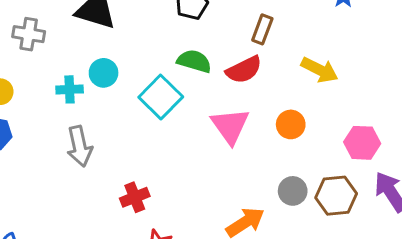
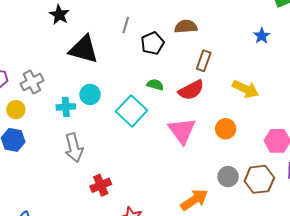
gray cross: (29, 34) -> (32, 82), moved, turned -35
green semicircle: (194, 61) -> (155, 85), size x0.7
red cross: (135, 197) -> (101, 185), moved

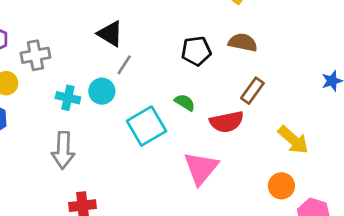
gray line: (126, 25) -> (124, 65), moved
black triangle: (84, 49) -> (110, 34), size x0.7
orange circle: (226, 129) -> (281, 186), moved

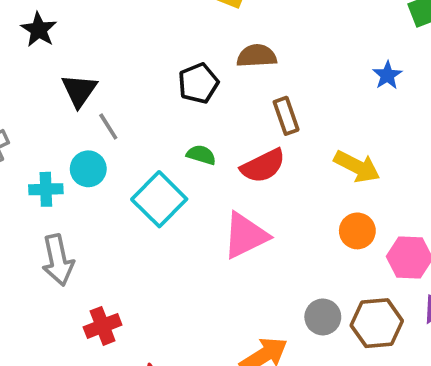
black triangle: (110, 34) -> (79, 90), turned 48
gray line: (124, 65) -> (108, 126), turned -50
brown rectangle: (252, 91) -> (286, 116), turned -40
pink triangle: (201, 168) -> (245, 236), turned 39

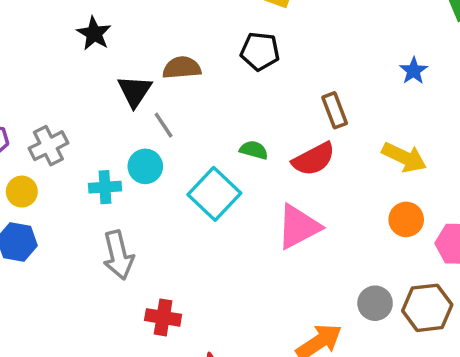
brown semicircle: (257, 56) -> (182, 68), moved
blue star: (387, 75) -> (414, 71), moved
black pentagon: (198, 83) -> (260, 51), moved, turned 30
red cross: (103, 326) -> (163, 317), turned 32

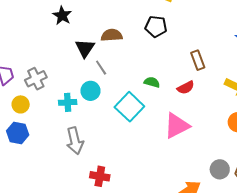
red semicircle: (314, 159) -> (186, 88), size x0.7

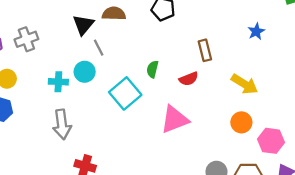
gray cross: (36, 79) -> (26, 39), moved
green semicircle: (152, 82) -> (152, 69), turned -98

